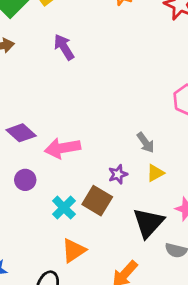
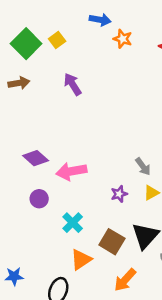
brown square: (97, 201) -> (112, 242), moved

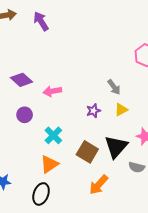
purple arrow: (73, 84) -> (41, 21), moved
pink arrow: (71, 171) -> (52, 91), size x0.7
orange triangle: (81, 260) -> (49, 164), moved

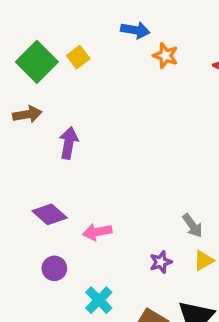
purple arrow: (41, 21) -> (69, 143), moved, turned 42

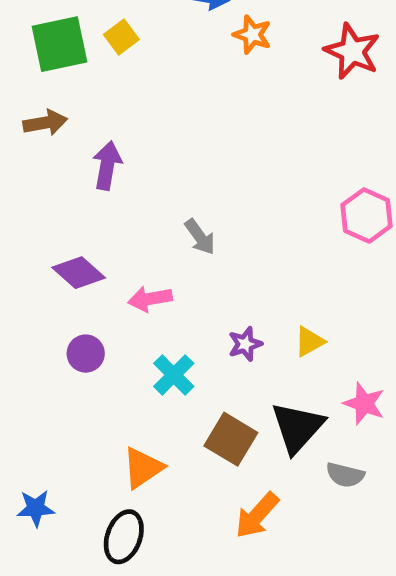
green square: (37, 62) -> (60, 44), turned 33
gray arrow: (192, 225) -> (200, 237), moved
cyan cross: (99, 300) -> (174, 375), moved

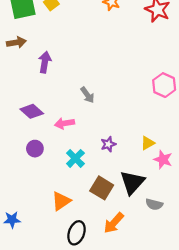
yellow triangle: (309, 342) -> (148, 143), moved
pink star: (364, 404) -> (163, 160), moved
black ellipse: (124, 537) -> (77, 233), moved

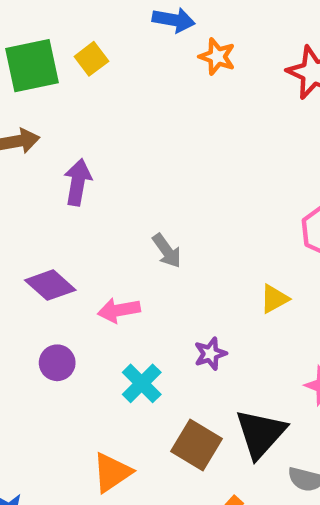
yellow triangle: (148, 143) -> (274, 299), moved

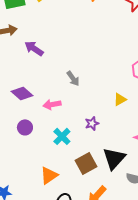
purple arrow: (78, 182) -> (34, 48), turned -66
brown square: (197, 445) -> (86, 163), turned 30

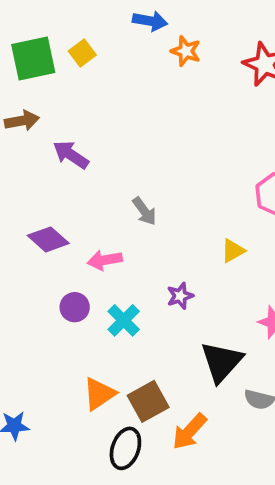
purple circle: (25, 127) -> (75, 307), moved
brown square: (86, 163) -> (148, 401), moved

